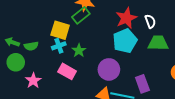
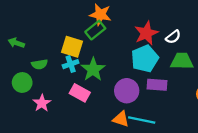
white semicircle: (150, 21) -> (173, 37), turned 72
green arrow: (12, 42) -> (16, 43), moved
green star: (79, 51) -> (93, 69), size x1.5
purple rectangle: (142, 84) -> (157, 85), moved, turned -66

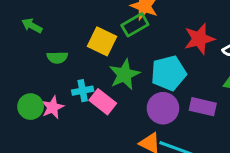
cyan pentagon: (145, 59) -> (169, 73), moved
cyan cross: (71, 64) -> (83, 91), moved
green circle: (22, 82) -> (31, 107), moved

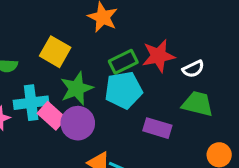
green rectangle: (135, 25) -> (123, 62), moved
cyan cross: (83, 91) -> (31, 103), size x1.5
purple circle: (163, 108) -> (78, 123), moved

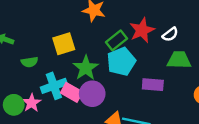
yellow square: (55, 52) -> (64, 44), turned -35

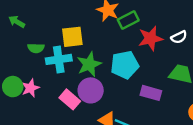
white semicircle: (170, 34) -> (179, 37), moved
green rectangle: (116, 40) -> (128, 20), moved
cyan cross: (54, 86) -> (59, 59), moved
pink rectangle: (72, 92) -> (70, 99), moved

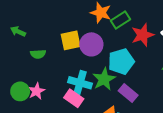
cyan cross: (59, 59) -> (80, 83), moved, turned 30
green star: (89, 64) -> (104, 79), moved
purple circle: (91, 90) -> (91, 44), moved
purple rectangle: (151, 93) -> (128, 93), moved, turned 30

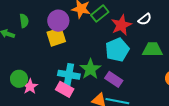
purple circle: (91, 44) -> (58, 21), moved
green semicircle: (38, 54) -> (24, 21), moved, turned -88
cyan pentagon: (121, 61) -> (117, 50), moved
green circle: (20, 91) -> (19, 79), moved

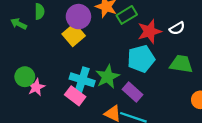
yellow square: (56, 37) -> (74, 35), turned -30

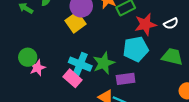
purple rectangle: (133, 92) -> (126, 79), turned -54

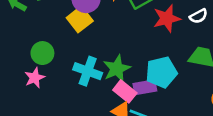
cyan pentagon: (136, 49) -> (161, 72), moved
green circle: (28, 57) -> (42, 53), moved
pink rectangle: (73, 78) -> (125, 91), moved

